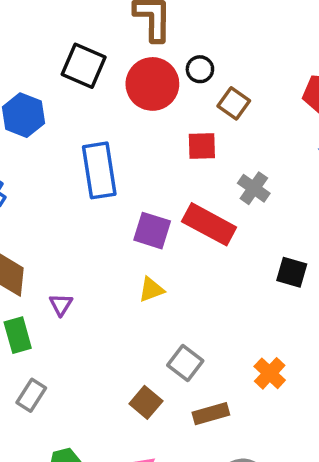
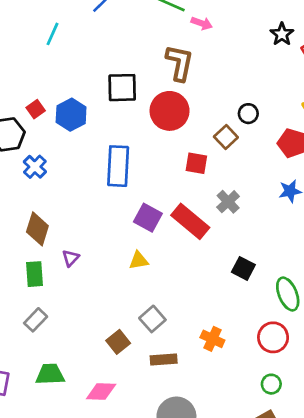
black square: (84, 66) -> (122, 88), turned -36
black circle: (200, 69) -> (248, 114), moved
orange cross: (270, 373) -> (212, 339), turned -30

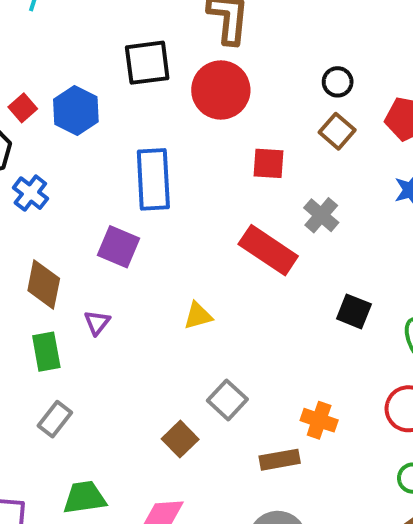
brown square: (226, 137) -> (337, 131), moved
purple square: (148, 218) -> (119, 247), moved
brown rectangle: (164, 360) -> (280, 460), moved

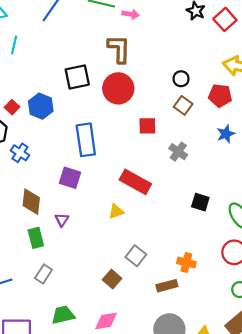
red rectangle: (268, 250) -> (135, 182), moved

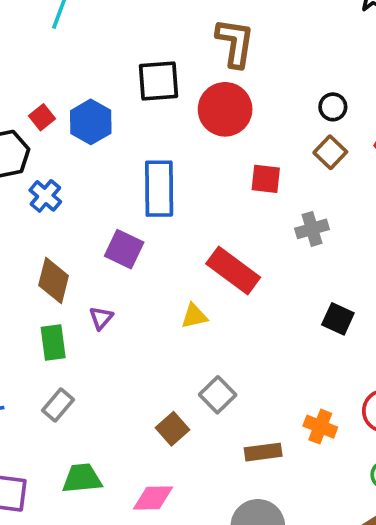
gray cross: (178, 152) -> (312, 229), turned 30
orange cross: (186, 263) -> (320, 427), moved

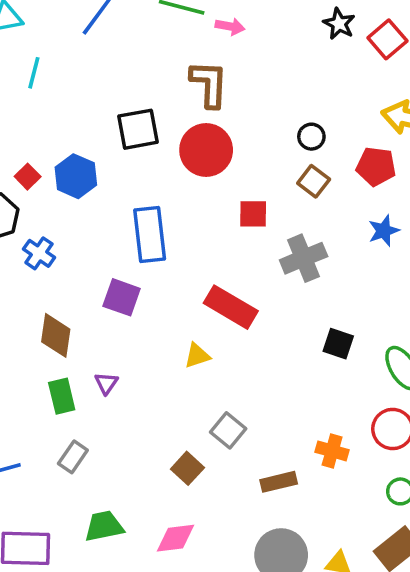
gray cross: (312, 229) -> (304, 258), size x1.4
purple triangle: (101, 318) -> (106, 383), moved

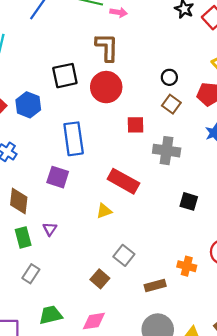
gray cross: (304, 258) -> (167, 151), turned 32

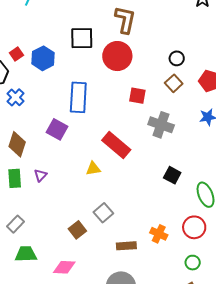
gray rectangle: (31, 274) -> (15, 224), moved

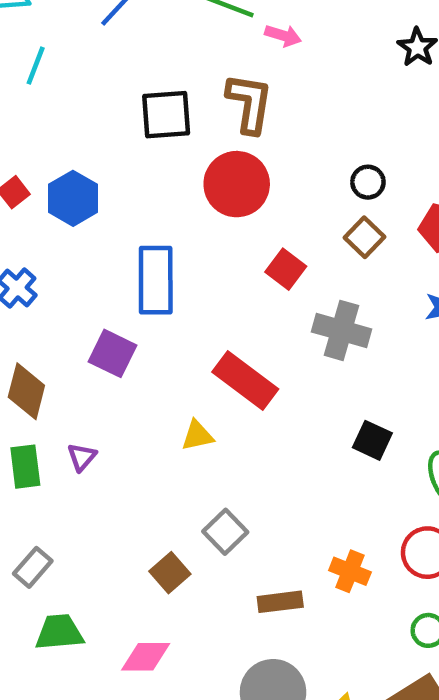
black square: (82, 38) -> (166, 115), moved
red square: (137, 96) -> (286, 269), turned 30

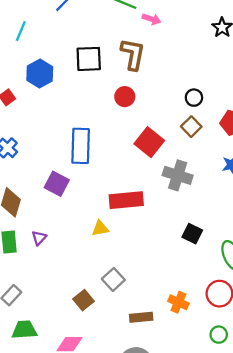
red circle: (237, 184) -> (125, 97), size x0.6
blue hexagon: (73, 198) -> (40, 74), moved
red square: (286, 269) -> (149, 142), size x1.4
red rectangle: (245, 380) -> (126, 200), turned -44

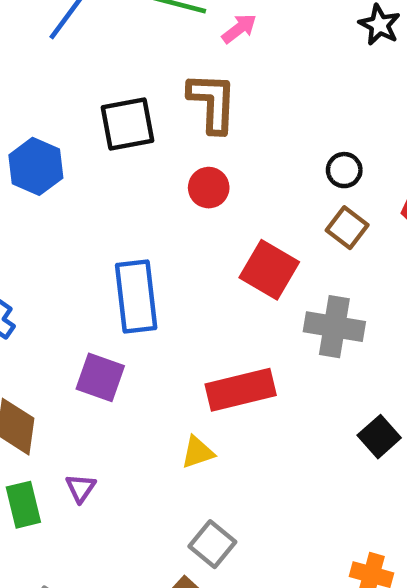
pink arrow: (152, 19) -> (239, 29), turned -48
black square: (192, 234) -> (379, 437), turned 30
gray square: (113, 279) -> (212, 544), moved

